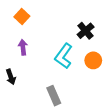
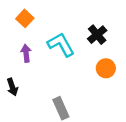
cyan L-shape: (64, 56) -> (61, 45), moved, turned 115

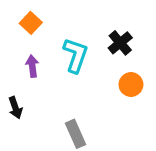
cyan L-shape: (61, 45) -> (75, 55), turned 48

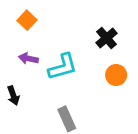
cyan L-shape: (75, 55) -> (63, 67), moved, turned 56
purple arrow: (32, 66) -> (28, 59), turned -72

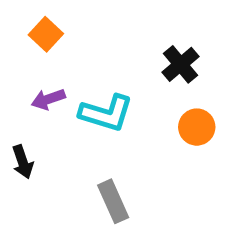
purple arrow: (28, 59) -> (48, 99), turned -30
cyan L-shape: (63, 67) -> (106, 113), turned 32

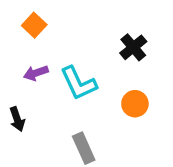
cyan L-shape: (106, 113) -> (79, 83), turned 48
orange circle: (197, 127) -> (135, 104), moved

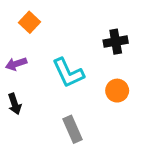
black cross: (133, 47) -> (116, 42), turned 30
purple arrow: (36, 73) -> (16, 64), moved

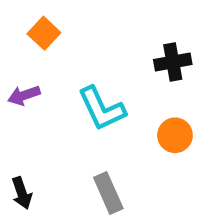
black arrow: (15, 104) -> (22, 193), moved

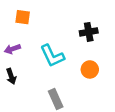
orange square: (44, 33) -> (23, 17), turned -35
black arrow: (22, 193) -> (11, 76), moved

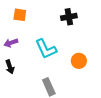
black cross: (89, 32) -> (69, 17), moved

